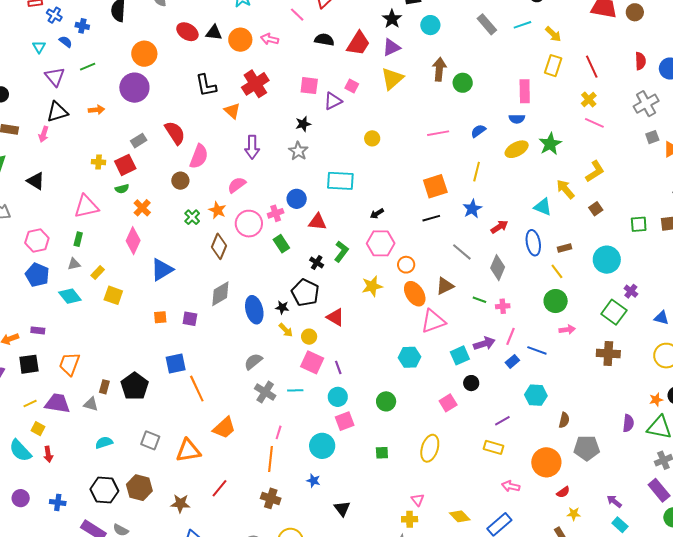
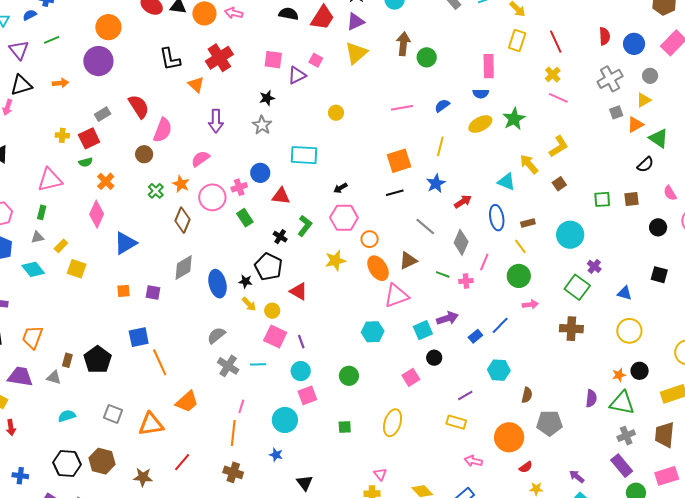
blue semicircle: (66, 42) -> (30, 15), turned -64
pink line: (510, 336) -> (484, 262), moved
blue line: (537, 350) -> (500, 325), turned -66

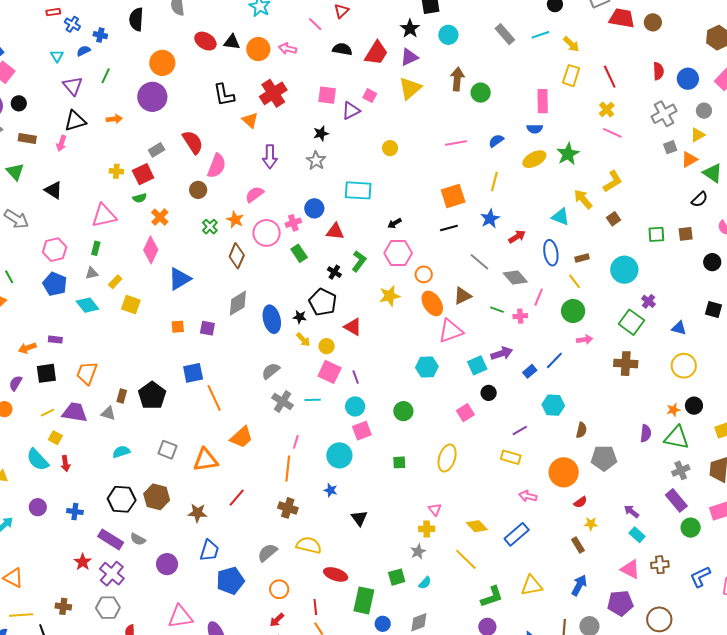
green line: (52, 40) -> (106, 76), turned -42
gray diamond: (461, 242) -> (515, 277), turned -65

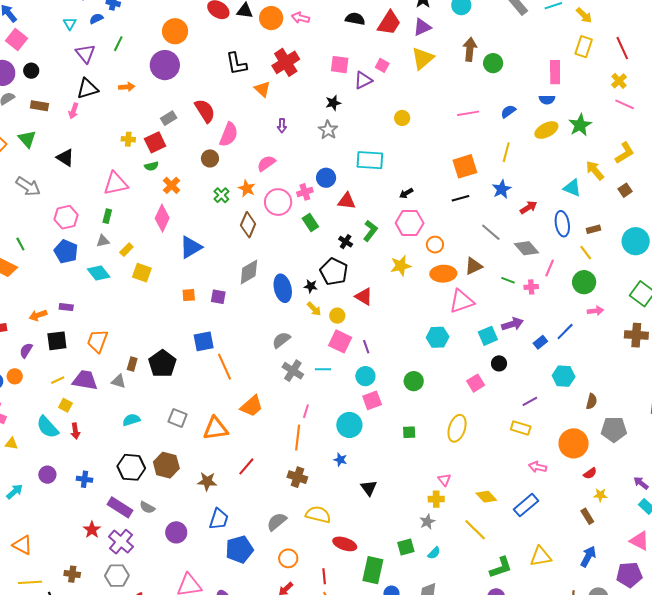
purple arrow: (270, 157) -> (282, 126), size x0.6
orange ellipse: (432, 303) -> (443, 274), turned -60

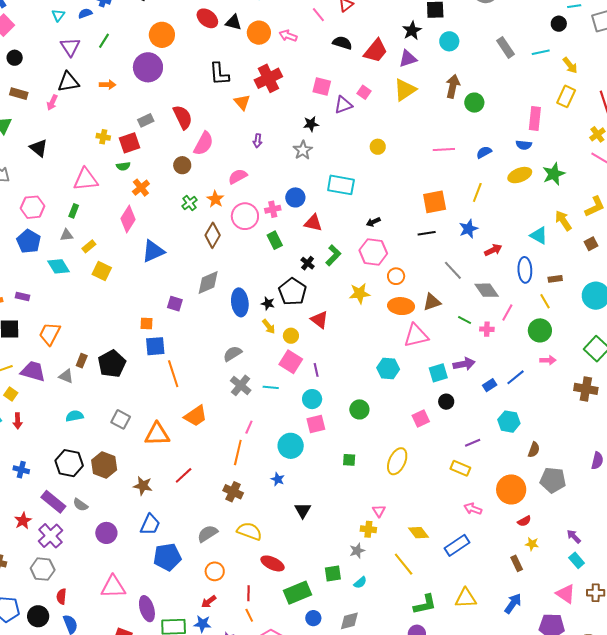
orange square: (189, 295) -> (146, 323), moved
green rectangle: (373, 570) -> (297, 593), turned 48

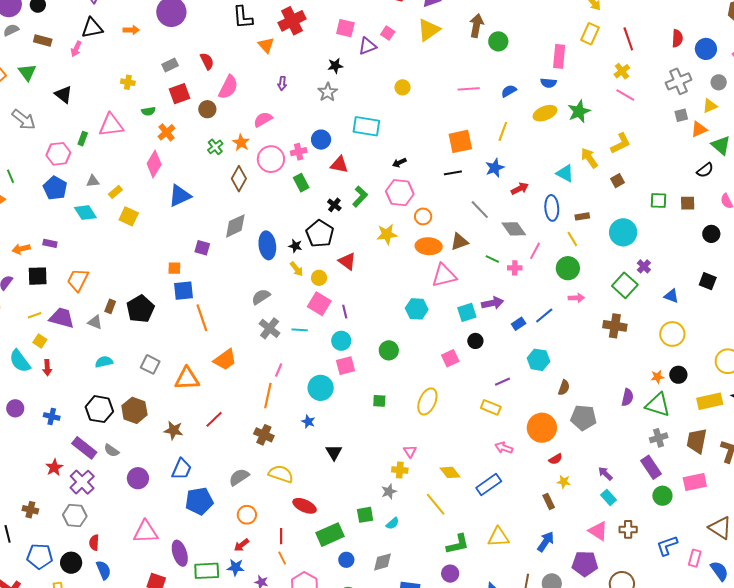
red semicircle: (183, 117) -> (207, 61), size x0.7
red square: (129, 143) -> (180, 94), moved
green rectangle: (74, 211) -> (83, 139), moved

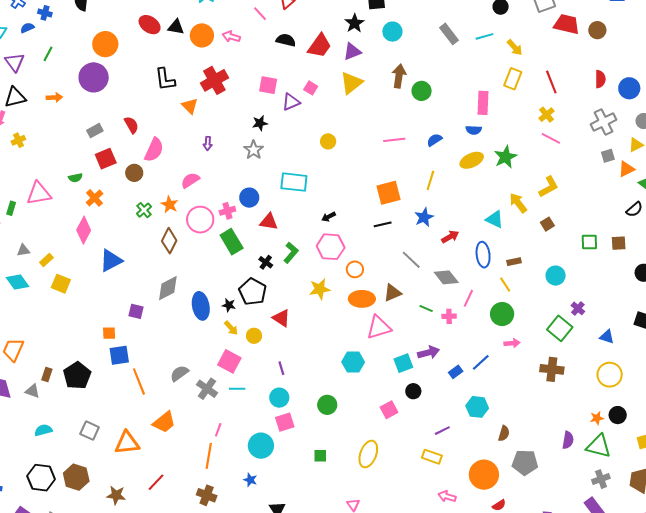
yellow cross: (128, 82) -> (18, 140), moved, turned -32
green rectangle: (301, 183) -> (232, 242), size x1.4
cyan circle: (623, 232) -> (556, 276), size x0.7
gray semicircle: (261, 297) -> (179, 373), moved
pink square: (319, 304) -> (229, 361), moved

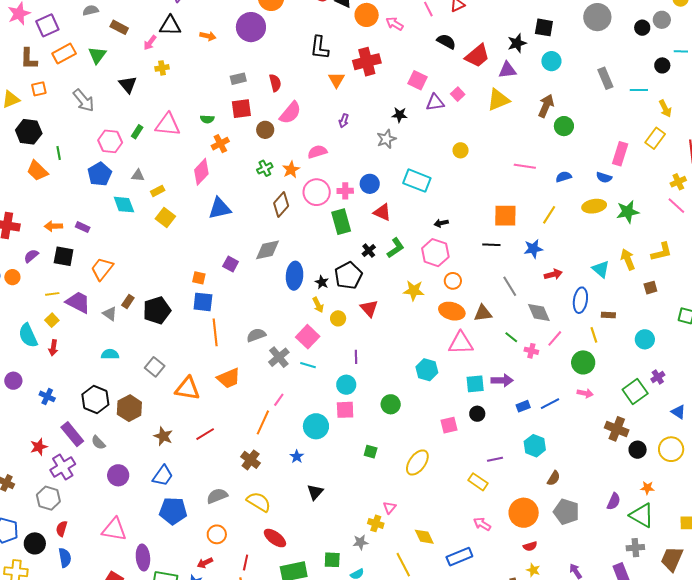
black circle: (618, 415) -> (638, 450), moved

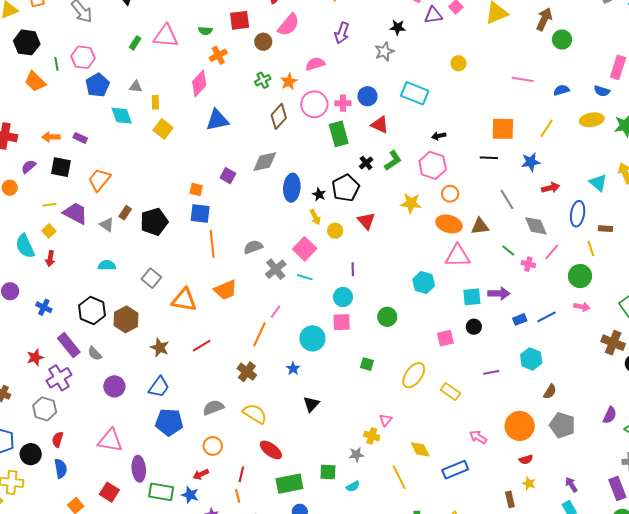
purple arrow: (344, 121) -> (342, 33), size x1.5
pink hexagon: (110, 141) -> (83, 57), moved
yellow rectangle: (158, 191) -> (155, 102), turned -64
yellow rectangle: (478, 482) -> (450, 392), moved

